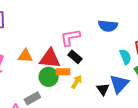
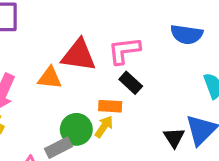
red triangle: (50, 58) -> (79, 55), moved
green circle: (49, 77) -> (76, 129), moved
yellow arrow: (77, 82) -> (104, 127), moved

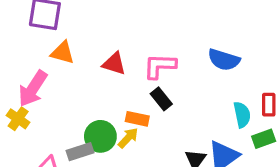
red triangle: (79, 55) -> (114, 64), size x0.7
orange triangle: (50, 78) -> (62, 53), moved

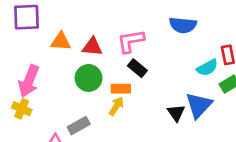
orange triangle: (62, 53) -> (61, 41), moved
cyan semicircle: (242, 115) -> (207, 68), turned 85
green circle: (100, 136) -> (89, 78), moved

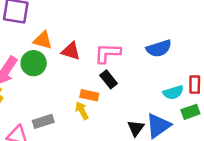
blue semicircle: (183, 25) -> (159, 48), turned -35
green circle: (89, 78) -> (34, 63), moved
yellow arrow: (116, 106) -> (82, 111), turned -72

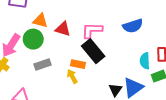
black rectangle: (109, 79) -> (93, 51), size x1.6
cyan semicircle: (173, 92) -> (145, 61), turned 105
gray rectangle: (43, 121) -> (42, 65), moved

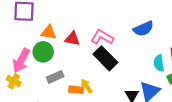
pink L-shape: (92, 30) -> (102, 37), turned 35
orange rectangle: (78, 64) -> (76, 90), moved

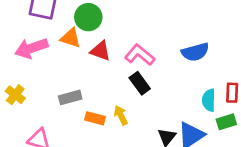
green circle: (43, 52) -> (88, 17), moved
black rectangle: (105, 58) -> (140, 83), size x0.7
pink arrow: (21, 60) -> (31, 48), moved, turned 35
yellow arrow: (87, 86) -> (121, 115), moved

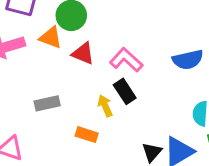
yellow arrow: (121, 115) -> (105, 106), moved
orange rectangle: (95, 118) -> (87, 135), moved

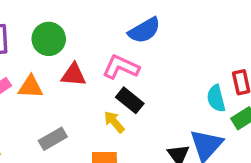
orange triangle: (51, 38) -> (31, 87), moved
blue semicircle: (188, 60) -> (144, 30), moved

